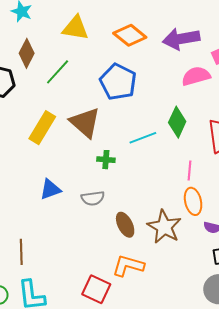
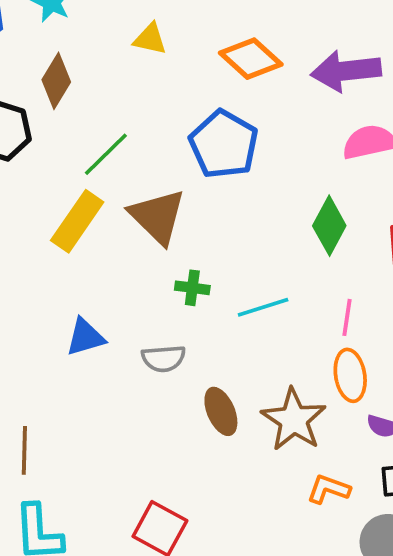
yellow triangle: (75, 28) -> (150, 39), size x0.7
green line: (58, 72) -> (106, 154), moved
cyan line: (143, 138) -> (263, 307), moved
orange L-shape: (128, 266) -> (328, 489), moved, size x0.7

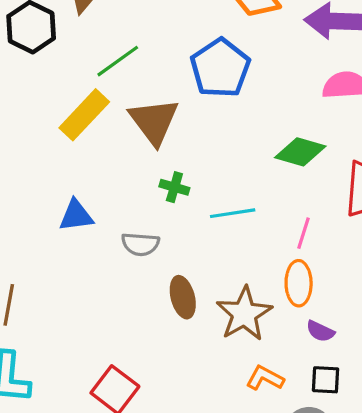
green diamond: (329, 226) -> (300, 152), turned 69

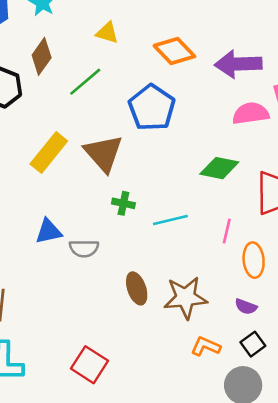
green line: (118, 61) -> (85, 82), moved
gray semicircle: (140, 244) -> (84, 248), moved
orange ellipse: (299, 283) -> (254, 260), moved
brown star: (244, 314) -> (186, 298), turned 30
black square: (326, 380) -> (253, 344), turned -35

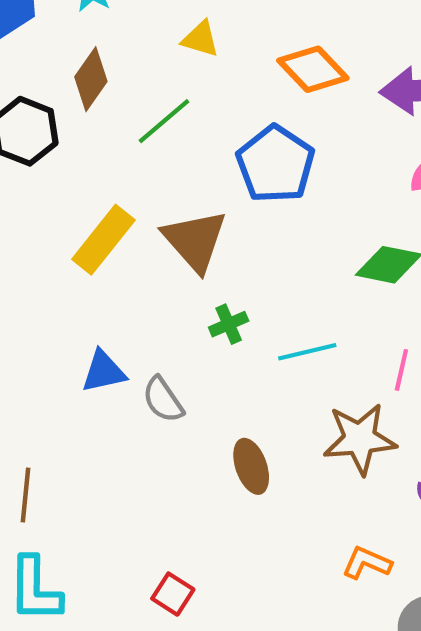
green cross: (123, 203) -> (229, 324), turned -35
gray semicircle: (84, 248) -> (163, 400), turned 56
brown star: (186, 298) -> (360, 439), moved
red square: (90, 365) -> (173, 594), size x0.7

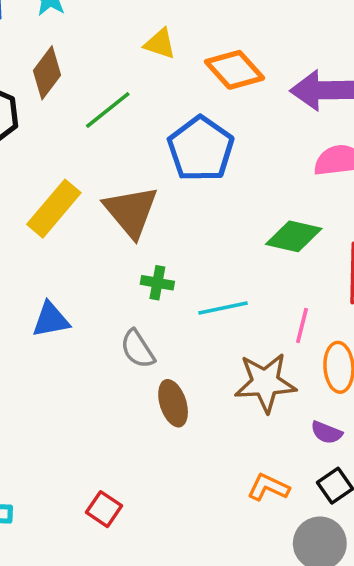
yellow triangle: (200, 39) -> (160, 44), moved
green cross: (229, 324) -> (157, 283), turned 32
gray semicircle: (163, 400) -> (138, 349), moved

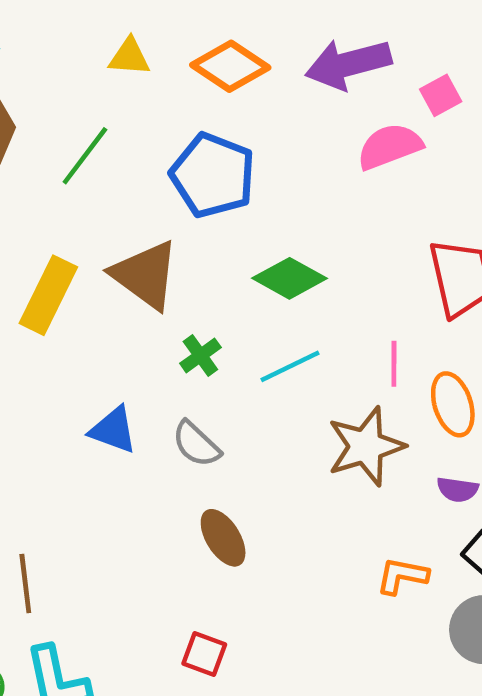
green diamond: (294, 236) -> (290, 278), moved, turned 30
green cross: (157, 283) -> (200, 355), turned -32
blue triangle: (51, 320) -> (113, 430), moved, turned 45
brown ellipse: (173, 403) -> (223, 538), moved

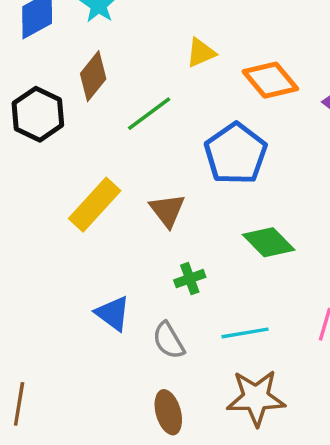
yellow triangle: (129, 57) -> (201, 53), turned -44
brown triangle: (145, 275) -> (167, 210), size x0.7
cyan line: (290, 366) -> (245, 333), moved
brown star: (366, 446) -> (256, 398), moved

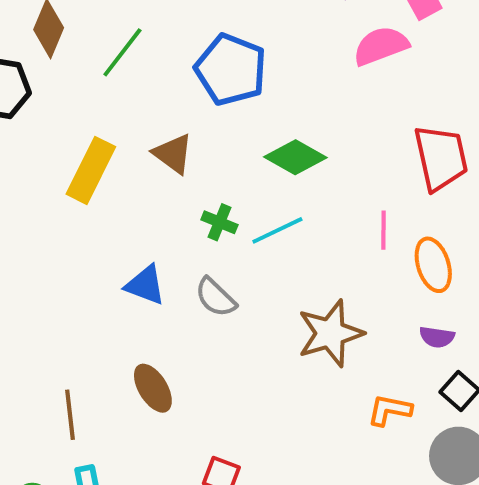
green cross: (190, 279) -> (219, 222), turned -32
cyan line: (245, 333) -> (277, 230), moved
brown ellipse: (168, 412) -> (153, 388), moved

